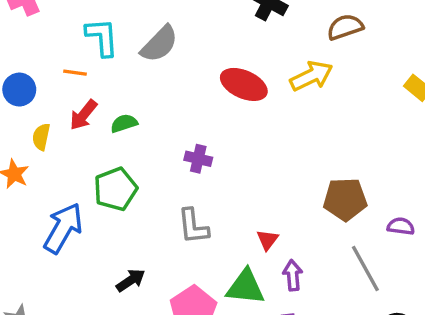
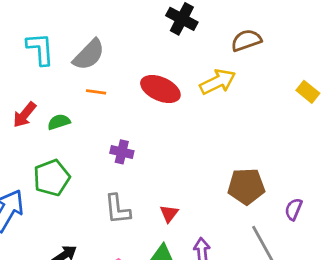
orange line: (75, 73) -> (96, 92), moved
purple semicircle: (401, 226) -> (294, 209), turned -75
red triangle: (267, 240) -> (169, 213), moved

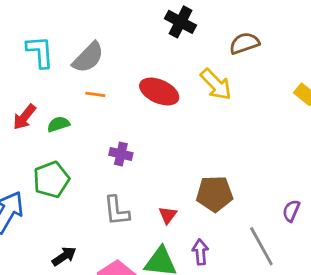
yellow arrow: (218, 82) -> (216, 84), turned 72
brown pentagon: (246, 186) -> (215, 194), moved

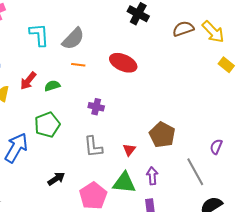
yellow arrow: (216, 84) -> (213, 32), moved
brown pentagon: (215, 194) -> (162, 135), turned 30

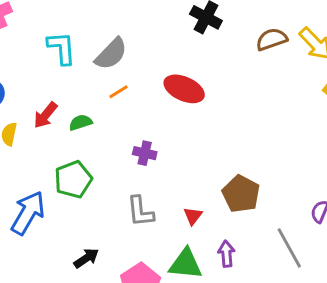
orange line: (78, 65) -> (118, 92), turned -40

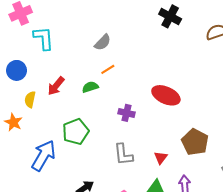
cyan L-shape: (62, 48) -> (44, 38), moved
gray semicircle: (111, 54) -> (103, 42), size x0.7
red ellipse: (184, 89) -> (166, 95), moved
green semicircle: (81, 122) -> (90, 87), moved

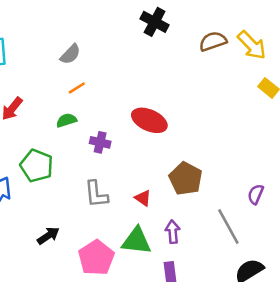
green semicircle: (90, 87) -> (66, 120), moved
green pentagon: (76, 132) -> (37, 166), turned -30
red triangle: (161, 158) -> (143, 198), turned -32

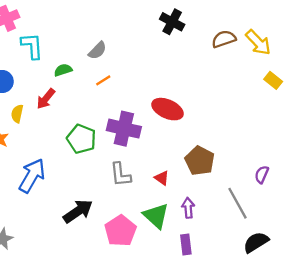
green semicircle: (66, 120) -> (63, 70), moved
purple cross: (100, 142) -> (124, 129), size x1.8
green pentagon: (37, 166) -> (81, 139), moved
black arrow: (48, 236) -> (78, 211), size x1.5
green triangle: (136, 241) -> (156, 216), turned 36

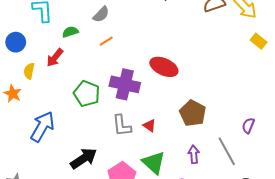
red triangle: (162, 178) -> (150, 126), moved
purple arrow: (188, 208) -> (194, 154), moved

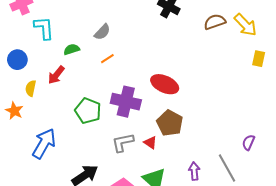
yellow rectangle: (259, 41) -> (259, 59), turned 63
brown pentagon: (193, 113) -> (170, 123), moved
gray L-shape: (122, 126) -> (123, 142), turned 85

